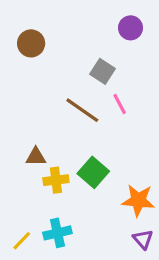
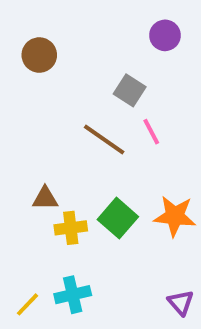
orange star: (138, 200) -> (175, 216), moved

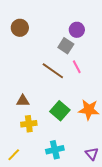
purple circle: (165, 35) -> (77, 30), moved
yellow cross: (71, 228) -> (29, 124), moved
cyan cross: (73, 295) -> (55, 150), moved

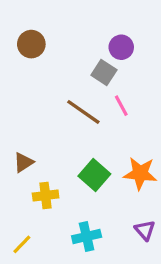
brown triangle: (23, 101) -> (23, 162), moved, turned -32
purple triangle: (92, 154) -> (145, 230), moved

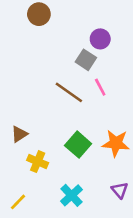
brown circle: (31, 44) -> (39, 14), moved
yellow cross: (46, 195) -> (38, 162), turned 30
cyan cross: (87, 237) -> (71, 195), turned -30

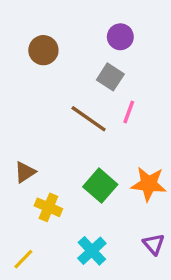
brown circle: (39, 14) -> (43, 50), moved
purple circle: (100, 39) -> (120, 37), moved
pink line: (100, 87) -> (129, 112), turned 48

